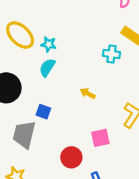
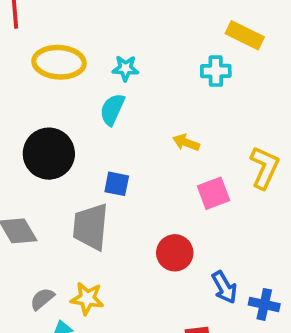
yellow ellipse: (20, 35) -> (59, 62), turned -32
cyan star: (49, 44) -> (125, 68), moved
pink square: (100, 138) -> (214, 193), moved

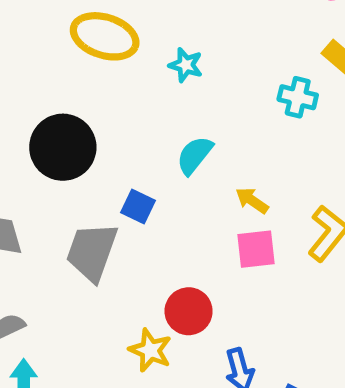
cyan semicircle: (112, 109) -> (195, 155), moved
yellow arrow: (186, 143) -> (252, 200), moved
yellow star: (87, 298) -> (150, 350), moved

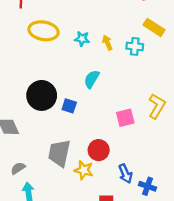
black circle: (63, 147) -> (42, 95), moved
yellow arrow: (252, 200) -> (107, 43), moved, turned 40
gray trapezoid: (92, 252) -> (59, 153), moved

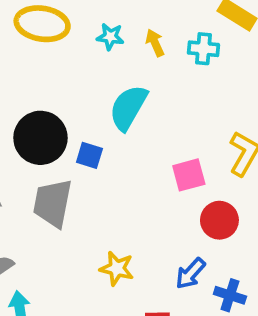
cyan semicircle: (92, 79) -> (128, 108), size x1.4
red circle: (99, 150) -> (219, 220), moved
gray trapezoid: (59, 153) -> (53, 203), moved
blue arrow: (125, 174) -> (190, 273), turned 66

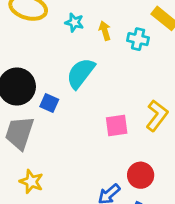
red circle: (219, 220) -> (141, 175), moved
yellow star: (117, 268) -> (31, 182), moved

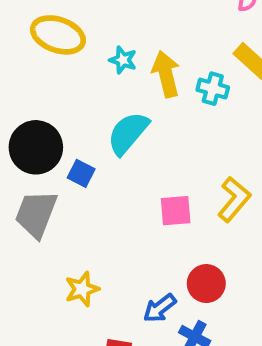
yellow arrow: (105, 31) -> (166, 74), size x1.6
yellow star: (31, 182) -> (82, 289), moved, turned 30

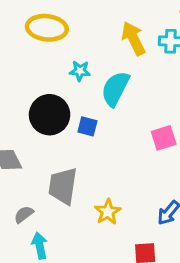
cyan star: (123, 60) -> (80, 71), moved
gray trapezoid: (36, 214) -> (63, 186), moved

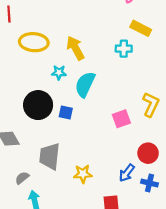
yellow arrow: (133, 38) -> (75, 48), moved
yellow star: (108, 212) -> (83, 174), turned 30

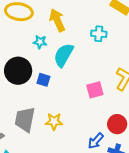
cyan cross: (124, 49) -> (99, 34), moved
yellow star: (83, 174) -> (54, 121), moved

